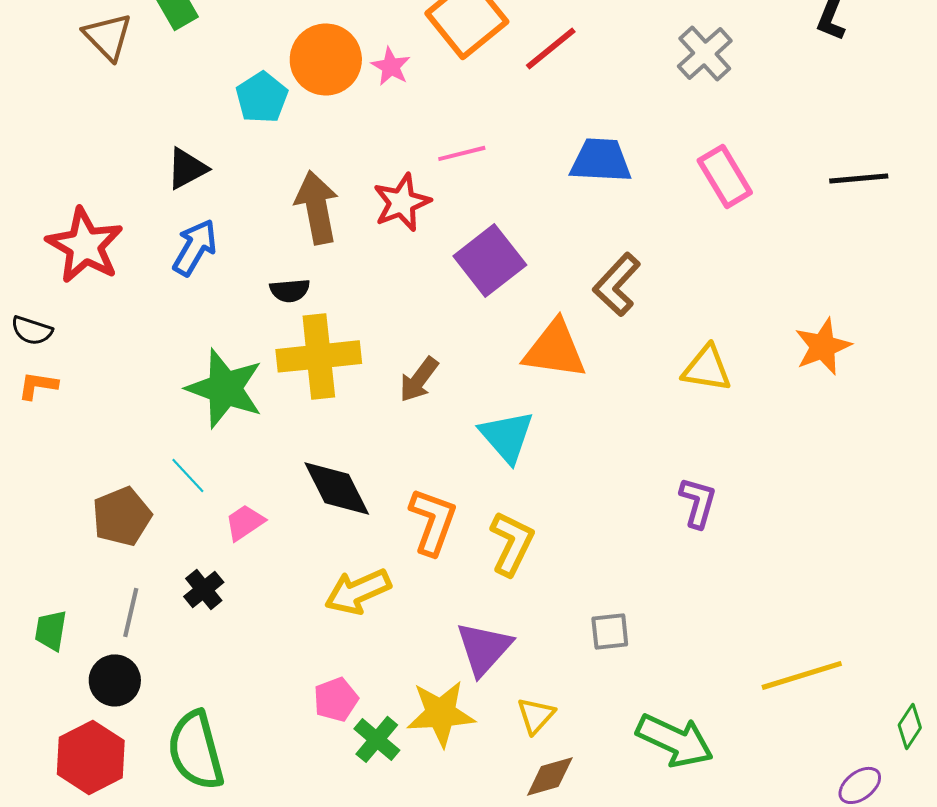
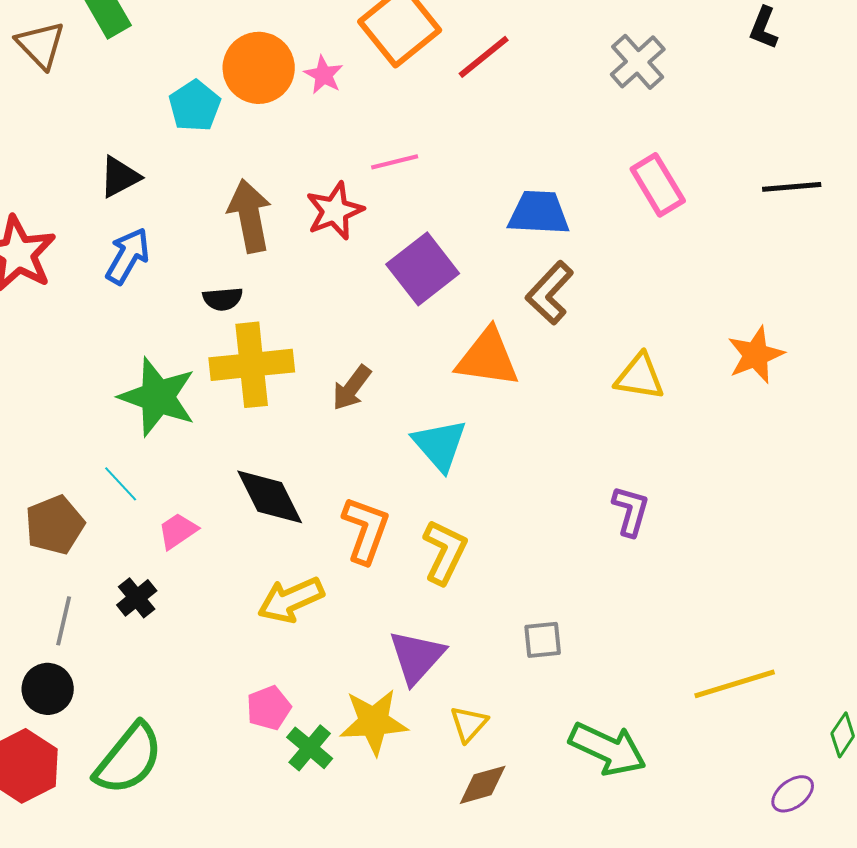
blue trapezoid: (601, 160) -> (539, 213), moved
green semicircle: (196, 750) -> (129, 759), turned -126

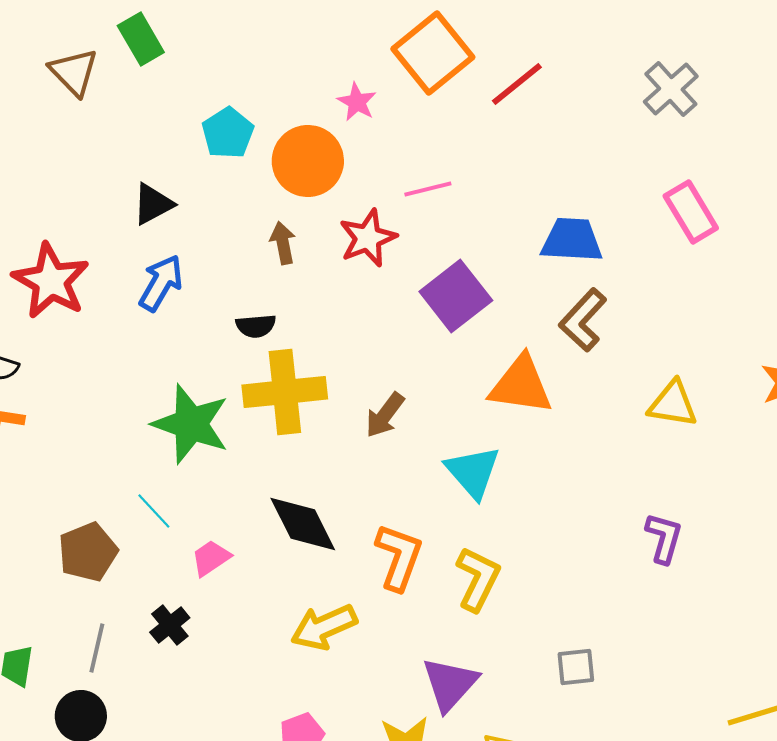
orange circle: (259, 68) -> (308, 161), moved
brown arrow: (250, 216) -> (283, 243), size x0.6

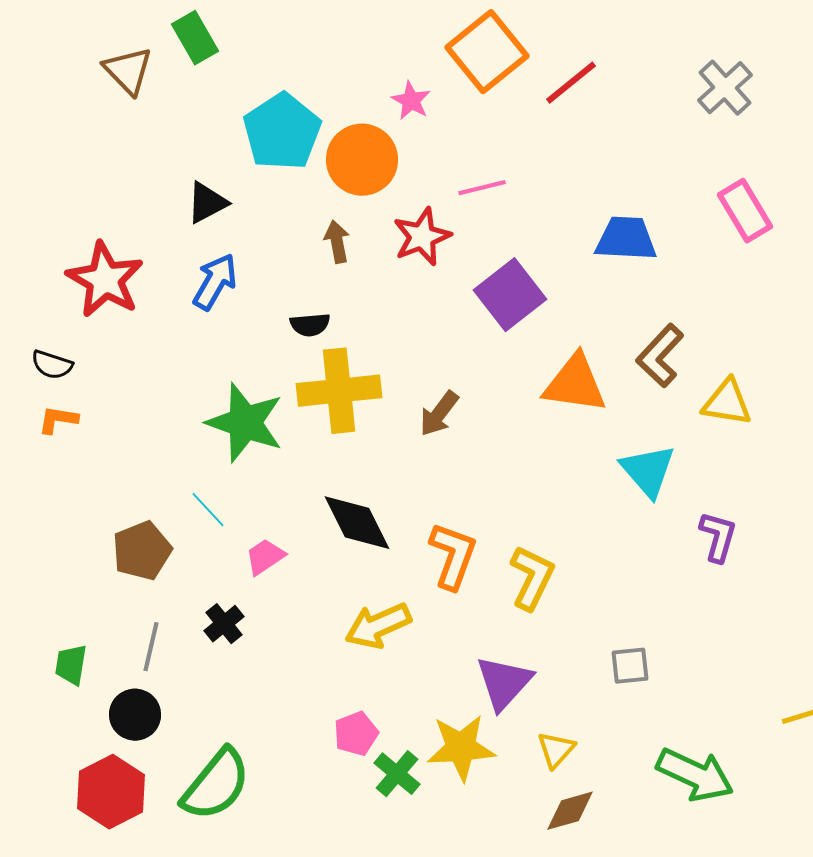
cyan pentagon: (228, 133) -> (282, 132), size x1.5
brown L-shape: (583, 320) -> (660, 356), moved
cyan triangle: (473, 472) -> (648, 471), moved

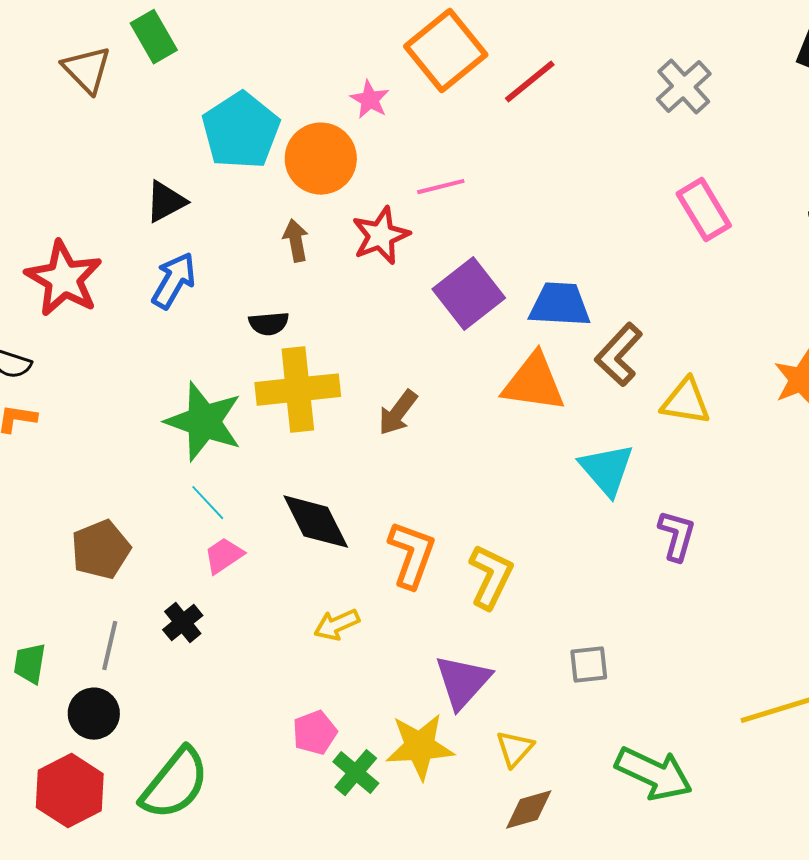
blue trapezoid: (626, 239) -> (560, 305), moved
cyan line: (208, 510) -> (208, 503), moved
yellow arrow: (378, 626) -> (337, 625), size x0.7

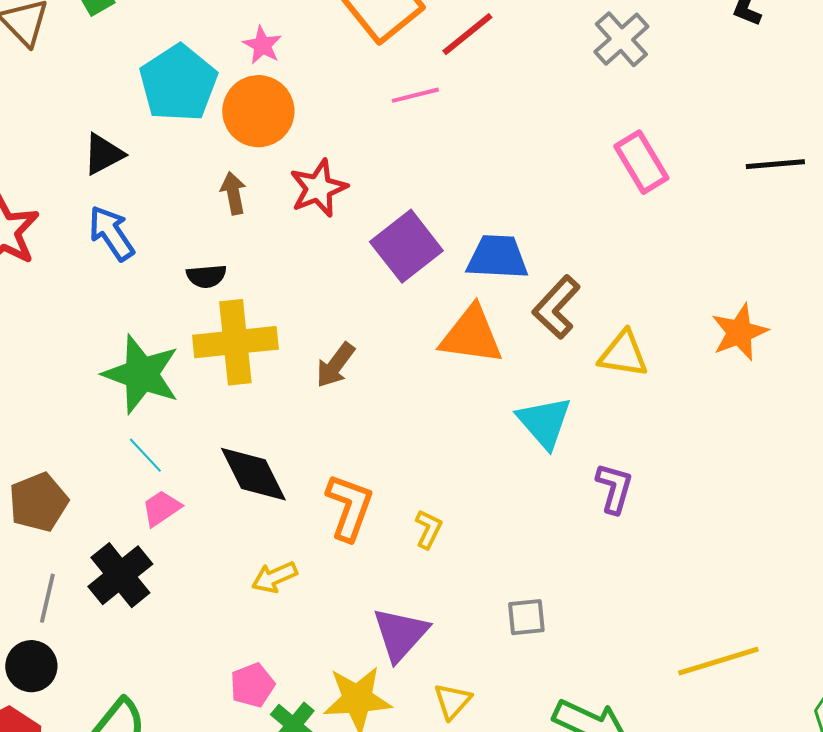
pink star: (370, 100) -> (262, 45), moved
pink line: (441, 187) -> (415, 95), moved
blue arrow: (174, 281) -> (111, 233), turned -64
yellow L-shape: (491, 577) -> (428, 529), size x0.6
black cross: (183, 623) -> (120, 575), size x1.6

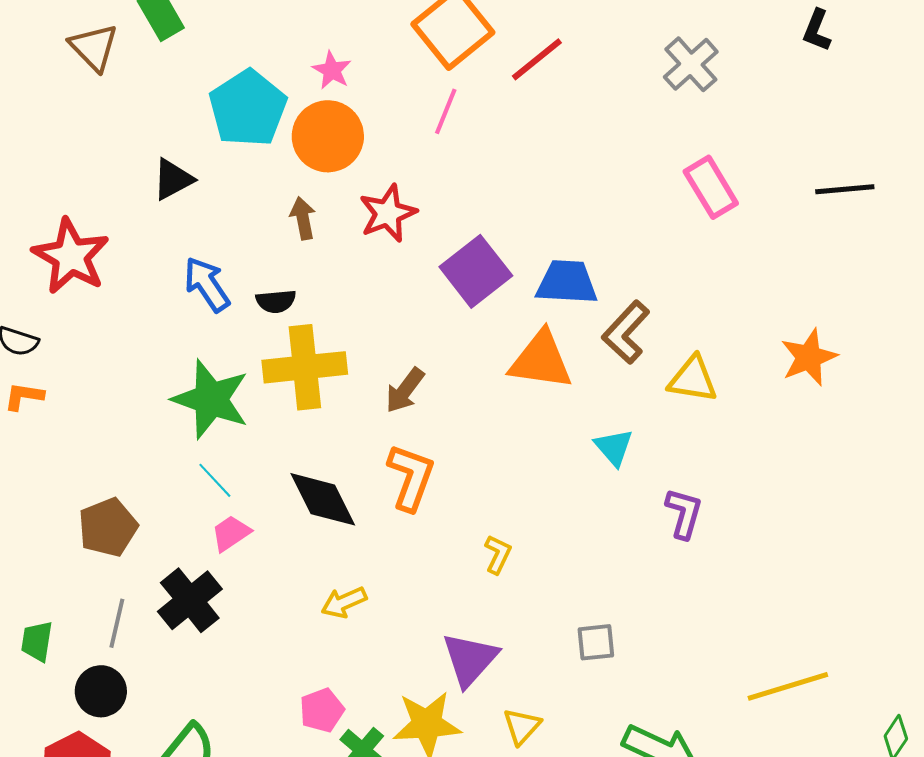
pink line: (415, 95) -> (446, 111), moved, turned -54
blue arrow: (111, 233) -> (207, 284), moved
cyan triangle: (544, 422) -> (614, 447), size x0.7
orange L-shape: (349, 507) -> (411, 477), moved

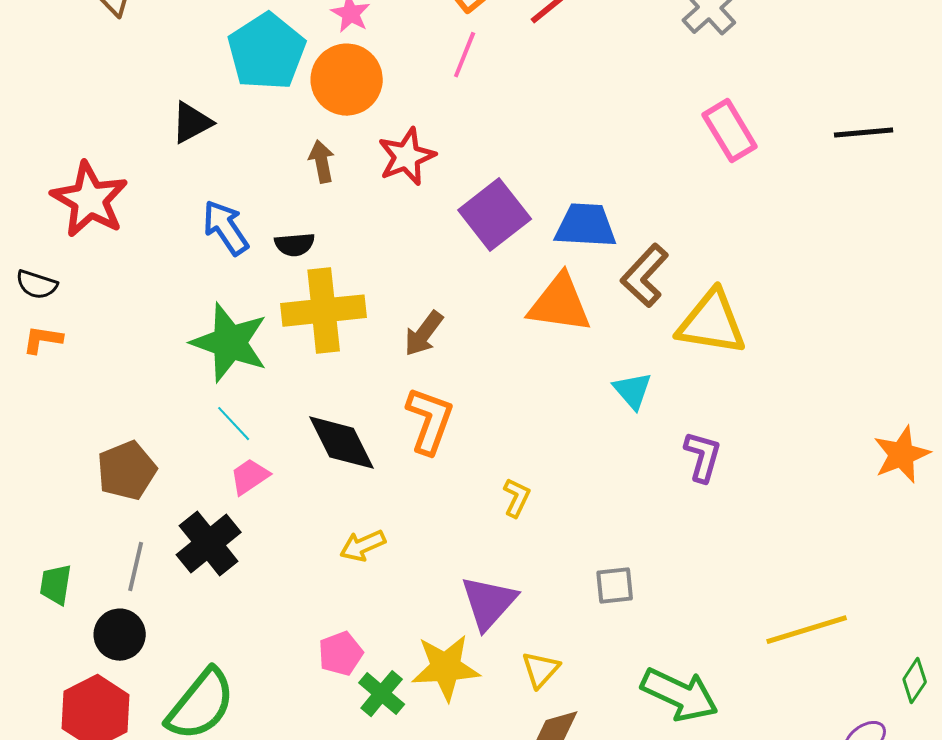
orange star: (809, 357) -> (902, 455), moved
yellow triangle: (693, 379) -> (712, 323), size x1.4

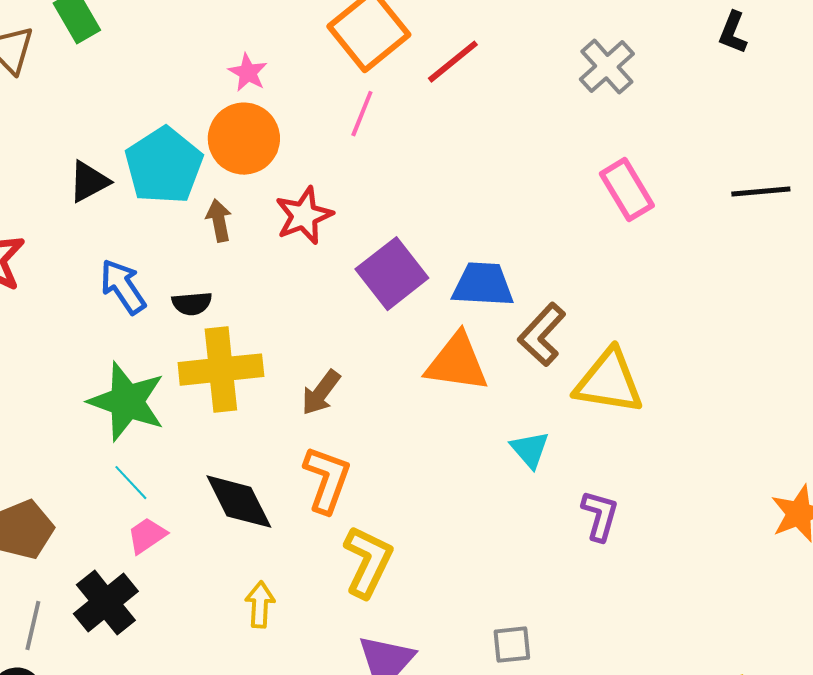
cyan pentagon: (267, 52) -> (164, 166), moved
yellow L-shape: (517, 498) -> (368, 562), moved, size x1.8
yellow arrow: (363, 546) -> (260, 605), turned 117

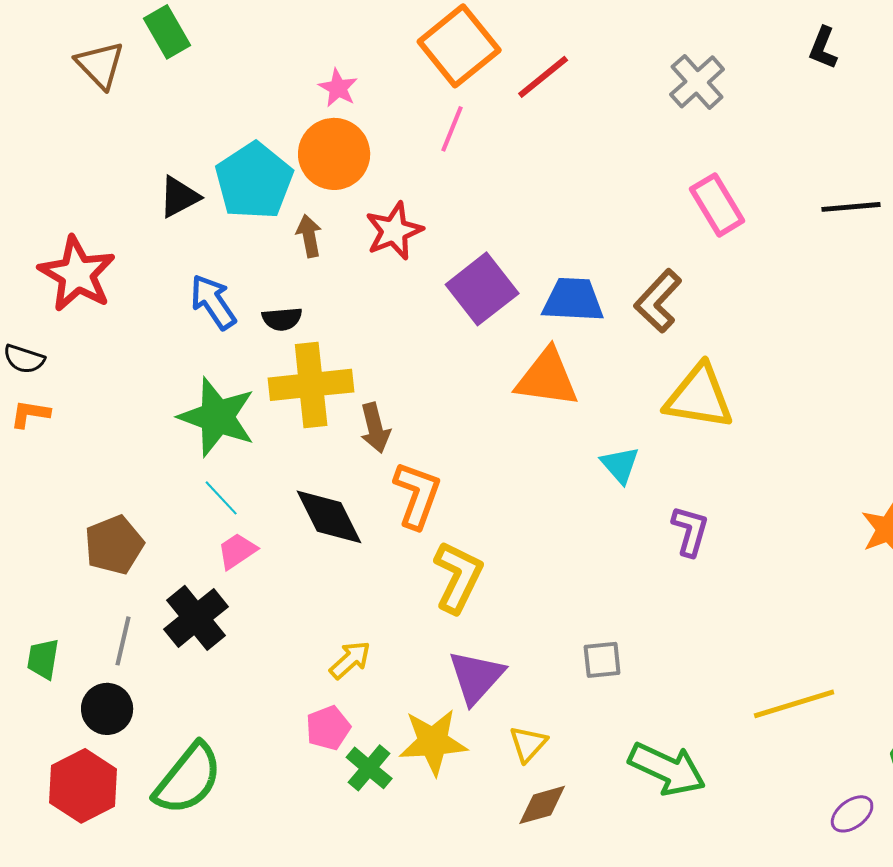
brown L-shape: (542, 335) -> (658, 301), moved
brown arrow: (321, 393) -> (375, 428), moved, turned -51
yellow arrow: (260, 605) -> (350, 660), moved, turned 45

